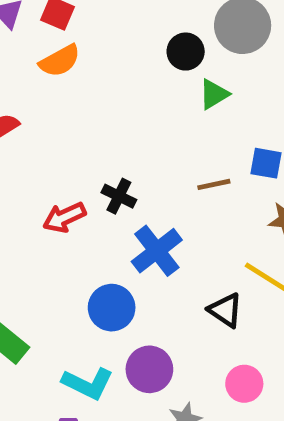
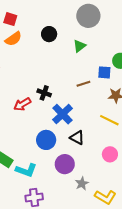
black circle: (186, 52) -> (49, 34), moved
black triangle: (225, 310) -> (77, 138), moved
cyan L-shape: (88, 383) -> (26, 170), moved
pink circle: (244, 384) -> (110, 154), moved

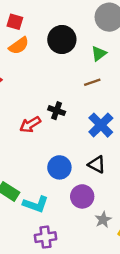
black circle: (49, 34) -> (62, 40), size x1.5
brown line: (83, 84) -> (92, 82), moved
blue cross: (63, 114) -> (101, 125), moved

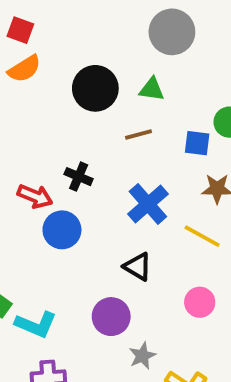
black circle: (62, 40) -> (95, 88), moved
green triangle: (99, 54) -> (152, 89), turned 42
red arrow: (30, 125) -> (35, 196), turned -130
blue circle: (59, 167) -> (62, 230), moved

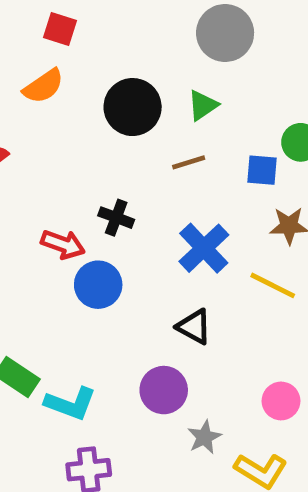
red square: (20, 30) -> (60, 29), moved
green triangle: (152, 89) -> (203, 105), turned -40
pink circle: (200, 302) -> (281, 401), moved

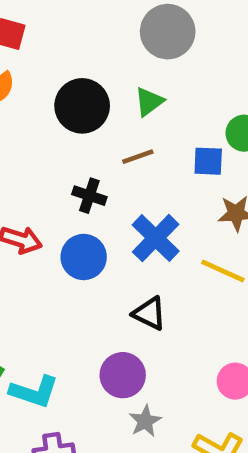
black cross: (116, 218) -> (89, 196), moved
blue circle: (98, 285) -> (84, 257), moved
gray star: (204, 437) -> (145, 421), moved

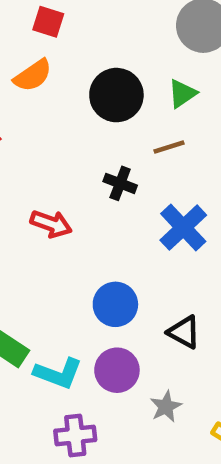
blue circle: (84, 257) -> (115, 304), moved
black triangle: (149, 313) -> (184, 332), moved
purple circle: (123, 375) -> (117, 370), moved

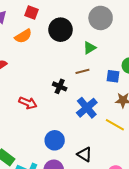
black circle: (116, 95) -> (61, 30), moved

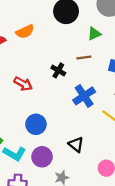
orange semicircle: (23, 36) -> (25, 32), moved
blue circle: (55, 140) -> (36, 124), moved

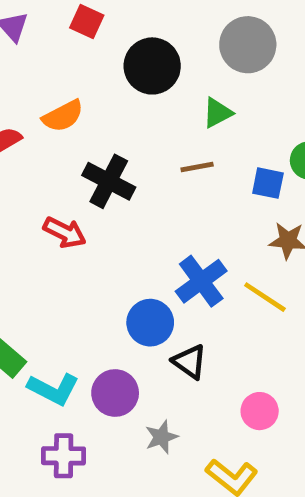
black cross: (58, 70) -> (109, 181), moved, size x1.5
blue cross: (84, 96) -> (201, 281), moved
blue circle: (36, 124) -> (150, 323), moved

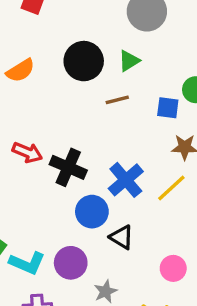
black circle: (152, 66) -> (84, 61), moved
black cross: (109, 181) -> (68, 167), moved
yellow line: (265, 297) -> (171, 188), turned -72

